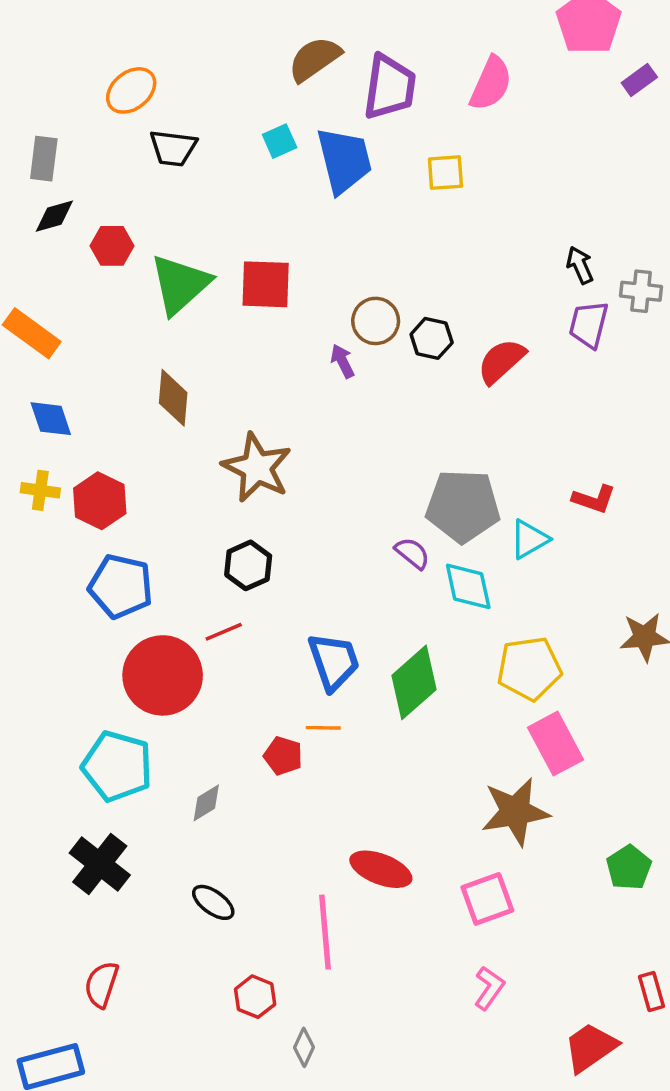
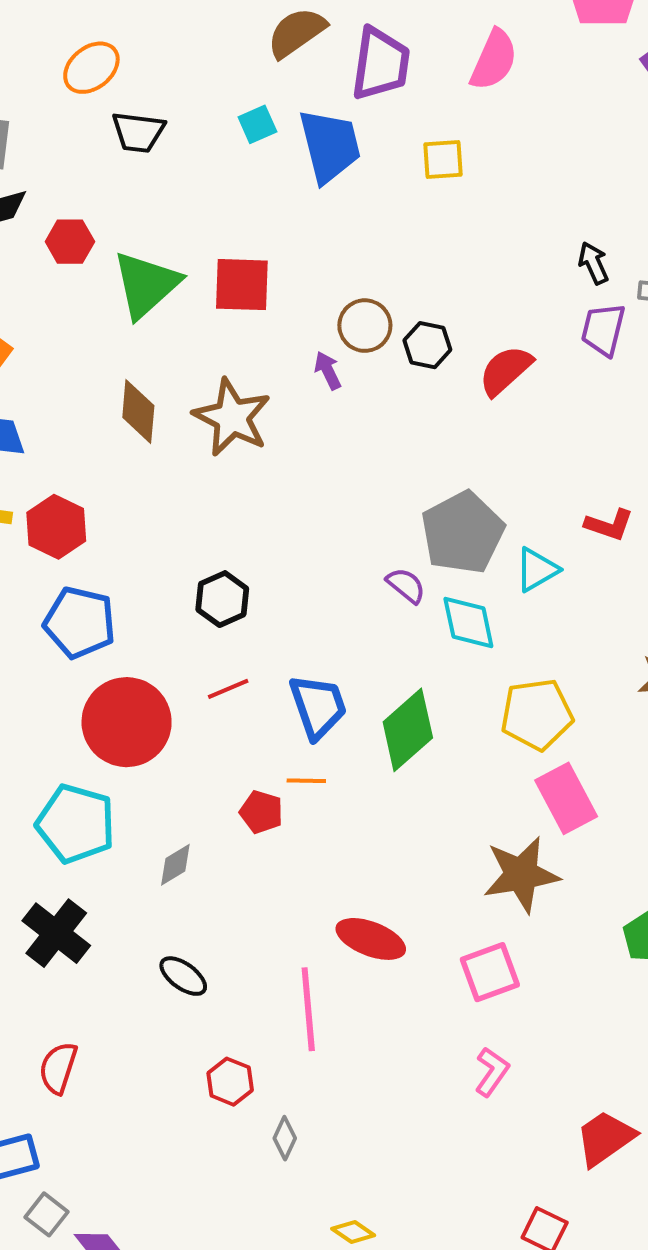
brown star: (257, 468) -> (232, 417), moved
gray pentagon: (463, 506) -> (463, 533), turned -30
red line: (224, 632) -> (228, 689), moved

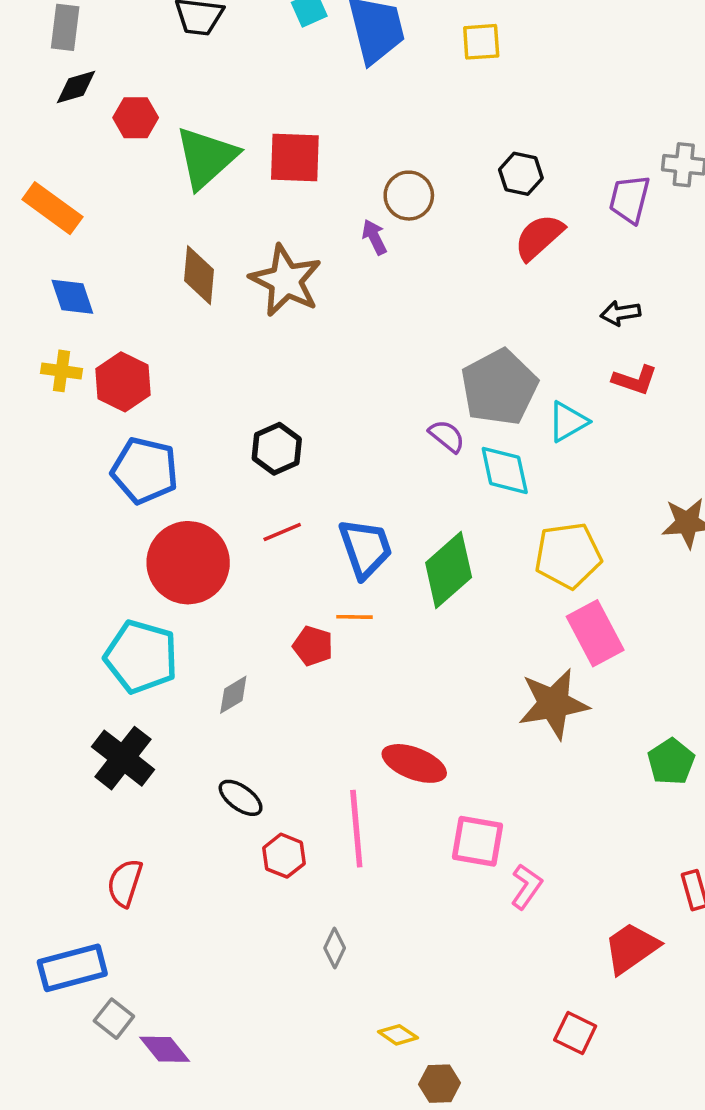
black arrow: (593, 263) -> (620, 313), moved, turned -75
black hexagon: (427, 345) -> (521, 174), moved
pink square: (490, 972) -> (478, 841), moved, turned 30
red hexagon: (230, 1082) -> (284, 856), moved

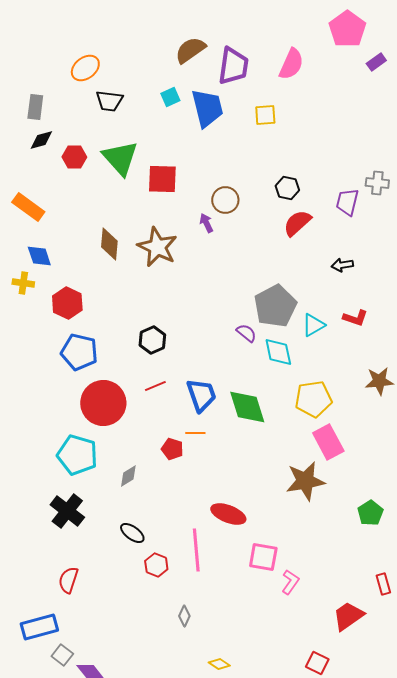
green triangle: (206, 158) -> (120, 158), moved, turned -30
yellow cross: (62, 371) -> (23, 283), moved
red L-shape: (635, 380) -> (355, 318), moved
green diamond: (449, 570) -> (247, 407), turned -66

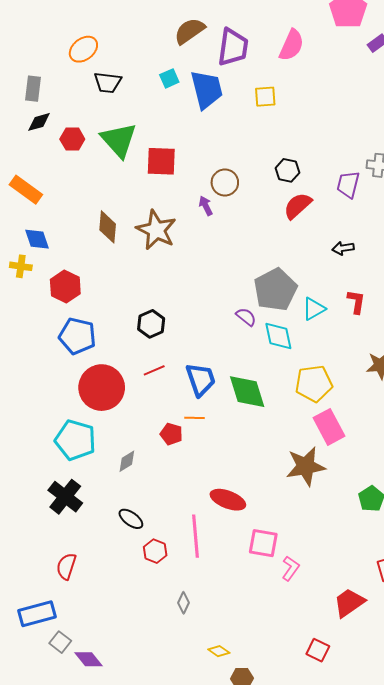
red L-shape: (355, 318) -> (356, 302), turned -100

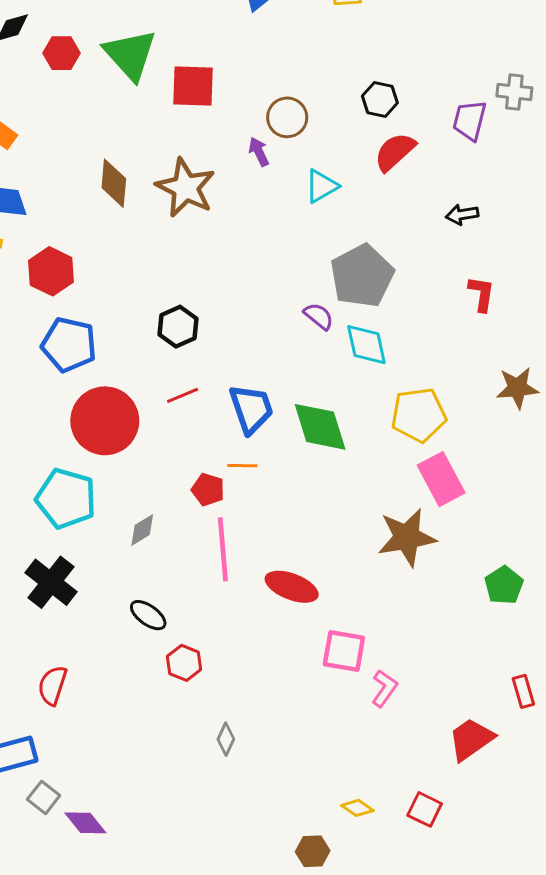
cyan triangle: (314, 309) -> (322, 186), moved
pink line: (196, 536) -> (223, 549), moved
yellow diamond: (219, 651) -> (357, 808), moved

